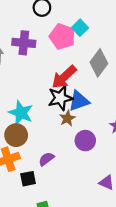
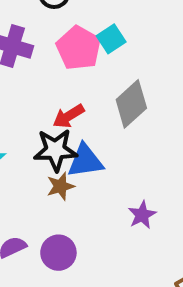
red arrow: (64, 77) -> (69, 116), size x0.7
purple circle: (85, 141) -> (58, 253), moved

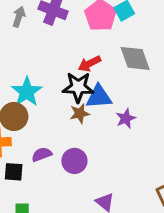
gray diamond: (131, 104) -> (135, 58), turned -72
purple star: (142, 215) -> (126, 118), moved

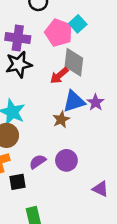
gray diamond: (135, 58) -> (74, 62), moved, turned 40
black star: (78, 87) -> (19, 64), moved
purple star: (126, 118) -> (96, 102), moved

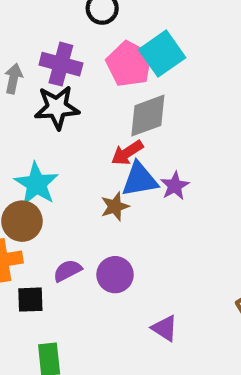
cyan square: (78, 24) -> (162, 54), size x1.5
gray diamond: (74, 62) -> (148, 116), turned 56
red arrow: (59, 76) -> (127, 153), moved

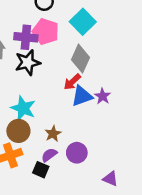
pink pentagon: (129, 64) -> (46, 32), moved
gray diamond: (148, 116) -> (80, 59), turned -36
brown star: (115, 206) -> (53, 134), moved
black square: (30, 300) -> (41, 170), moved, turned 35

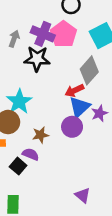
blue triangle: (82, 96) -> (80, 107), turned -40
purple circle: (77, 153) -> (72, 127), moved
purple semicircle: (49, 155) -> (31, 154), turned 42

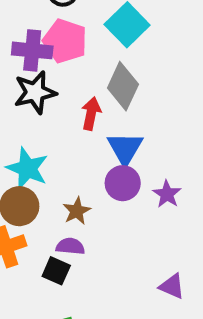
red arrow: (74, 90) -> (91, 114), moved, turned 144
purple star: (99, 113) -> (167, 194), moved

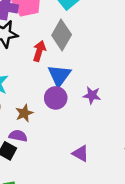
purple star: (167, 194) -> (92, 95), moved, turned -30
purple triangle: (172, 286) -> (80, 153), moved

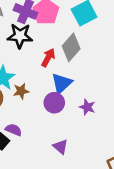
brown star: (24, 113) -> (21, 91), moved
purple triangle: (80, 153) -> (60, 147), moved

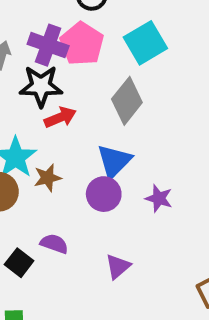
red arrow: (48, 58) -> (60, 117), moved, turned 42
purple semicircle: (14, 130) -> (54, 244), moved
purple triangle: (60, 147) -> (118, 266), turned 42

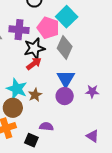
pink pentagon: (82, 44) -> (48, 28), moved
black star: (41, 86) -> (34, 48), moved
purple triangle: (118, 266) -> (93, 136), moved, turned -32

